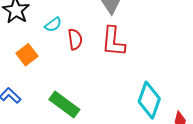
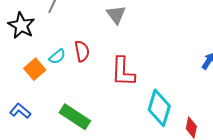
cyan semicircle: (53, 25) -> (57, 57), moved
red L-shape: (113, 42) -> (123, 72), moved

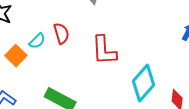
cyan diamond: (159, 108) -> (143, 83), turned 30

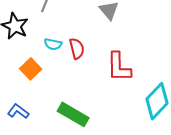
cyan semicircle: (37, 41) -> (53, 44), moved, turned 54

